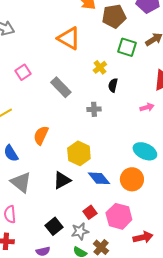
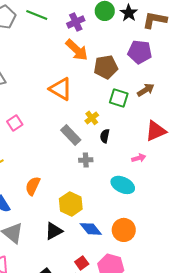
gray rectangle: (61, 87) -> (71, 135), moved
cyan ellipse: (145, 151) -> (123, 185), moved

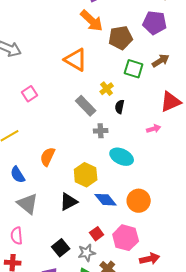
cyan ellipse: (123, 185) -> (122, 157), moved

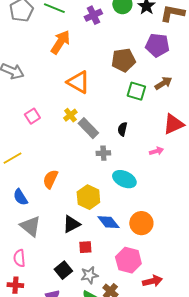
orange arrow: (92, 21) -> (60, 42), moved, turned -100
yellow cross: (107, 89) -> (70, 115), moved
red square: (97, 234) -> (85, 247), moved, turned 32

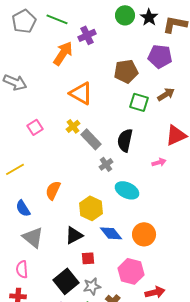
purple cross: (93, 15) -> (87, 35), moved
black semicircle: (122, 129) -> (125, 140), size x1.6
gray cross: (103, 153) -> (106, 164), turned -32
black square: (63, 270) -> (66, 281), size x1.4

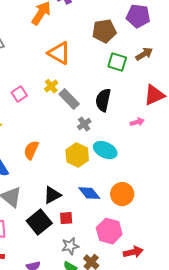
pink square: (35, 127) -> (19, 94), moved
yellow hexagon: (91, 208) -> (77, 155), moved
black square: (66, 281) -> (39, 222), moved

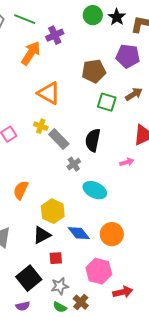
yellow cross: (51, 86) -> (41, 126), turned -32
yellow hexagon: (77, 155) -> (53, 211), moved
black square: (39, 222) -> (29, 278), moved

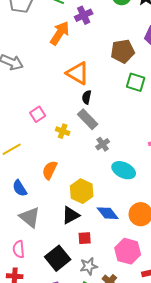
yellow cross: (41, 126) -> (63, 131), moved
black semicircle: (93, 140) -> (87, 97), moved, size x0.6

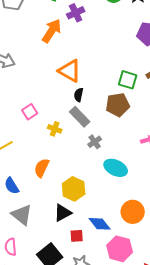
brown pentagon: (123, 51) -> (118, 105), moved
blue diamond: (108, 213) -> (100, 224), moved

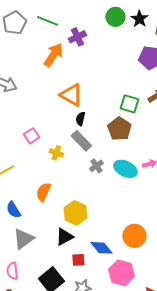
brown pentagon: (118, 105) -> (119, 129), turned -30
cyan ellipse: (116, 168) -> (125, 169), moved
gray triangle: (22, 215) -> (23, 239), turned 45

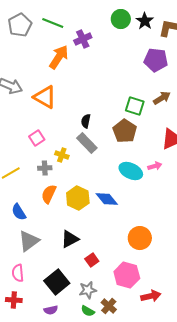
orange triangle: (71, 95) -> (45, 97), moved
gray cross: (96, 166) -> (45, 168), moved, turned 32
yellow hexagon: (75, 213) -> (78, 198), moved
blue diamond: (101, 248) -> (107, 199), moved
red square: (78, 260) -> (92, 260), moved, turned -32

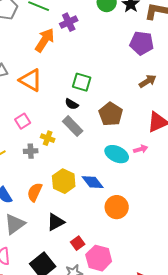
green square: (135, 106) -> (82, 82), moved
black semicircle: (86, 121) -> (72, 104), turned -72
orange semicircle: (49, 194) -> (35, 192), moved
orange circle: (140, 238) -> (117, 207), moved
pink hexagon: (127, 275) -> (99, 258), moved

